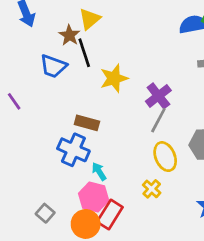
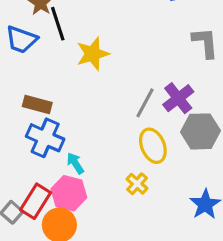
purple cross: (158, 96) -> (178, 98), moved
brown rectangle: (87, 123) -> (37, 105), moved
red rectangle: (110, 215) -> (36, 201), moved

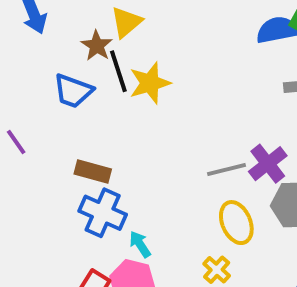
yellow star: (93, 54) -> (150, 83), moved
gray line: (145, 103) -> (226, 170), turned 48

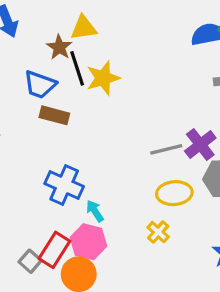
yellow triangle: (126, 22) -> (84, 28), turned 32
brown rectangle: (93, 171) -> (54, 115), moved
yellow ellipse: (236, 223) -> (174, 193), turned -72

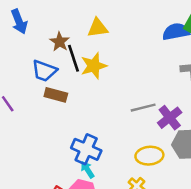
yellow triangle: (84, 28) -> (98, 28), moved
gray line: (166, 149) -> (143, 108), moved
blue cross: (64, 185) -> (86, 149), moved

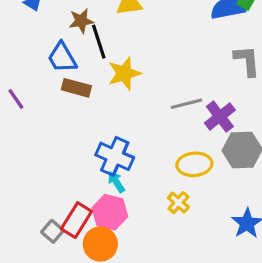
brown star: (60, 42) -> (81, 21), turned 30
yellow star: (94, 66) -> (124, 73), moved
blue trapezoid: (44, 71) -> (62, 58), turned 40

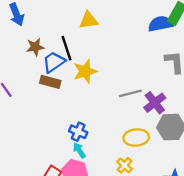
brown star: (81, 21) -> (35, 47), moved
blue trapezoid: (62, 58) -> (54, 62), moved, turned 85
blue cross: (115, 156) -> (78, 132), size x0.7

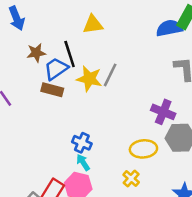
yellow star: (85, 71) -> (89, 79), turned 30
gray line: (130, 93) -> (110, 75), moved, turned -50
purple cross: (155, 103) -> (163, 112), turned -30

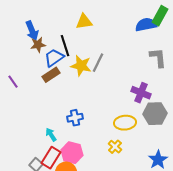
blue arrow: (17, 18) -> (32, 31), moved
brown rectangle: (52, 90) -> (51, 75), turned -48
blue cross: (82, 143) -> (75, 118), turned -35
cyan arrow: (83, 162) -> (51, 135), moved

